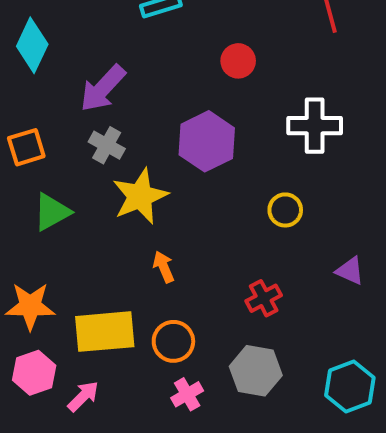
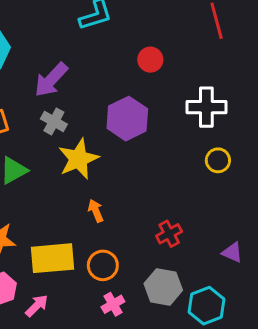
yellow circle: (285, 210) -> (218, 160), moved
purple triangle: (350, 271) -> (232, 252), moved
cyan hexagon: (350, 386) -> (206, 306), moved

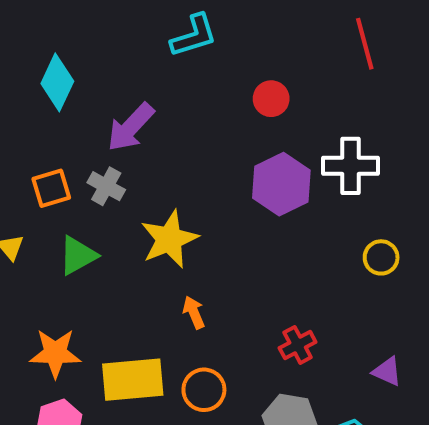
purple hexagon: (127, 119) -> (281, 184), moved
gray cross: (54, 121) -> (106, 186), moved
yellow circle: (218, 160) -> (381, 257), moved

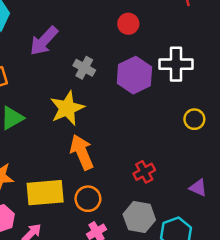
gray cross: (106, 186) -> (84, 68), moved
orange arrow: (194, 312) -> (82, 152), size x1.8

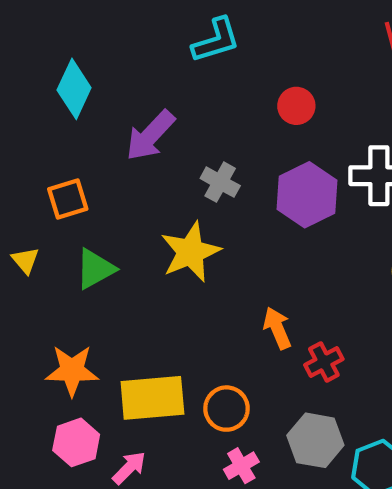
orange arrow: (82, 152) -> (277, 328), moved, size x0.7

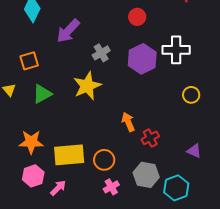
gray cross: (220, 182) -> (101, 53), turned 30

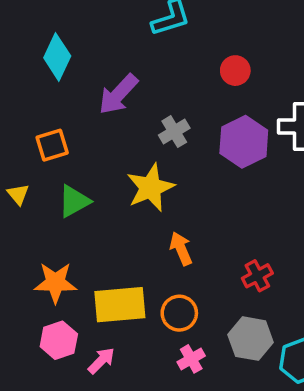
orange arrow: (128, 122) -> (181, 249), moved

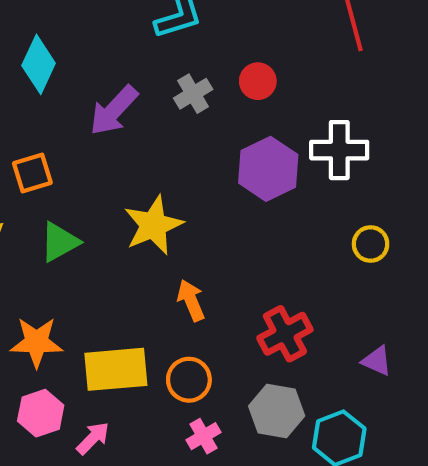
gray cross: (174, 132) -> (193, 94), moved
red cross: (257, 276) -> (285, 334), size x1.4

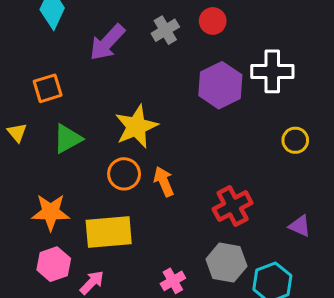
orange circle: (189, 380) -> (124, 174), moved

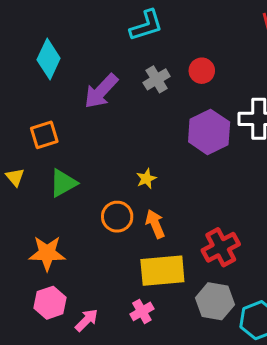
yellow star: (136, 126) -> (146, 179), moved, size x0.5
yellow rectangle: (109, 232) -> (162, 271), moved
pink cross: (173, 281) -> (142, 311), moved

